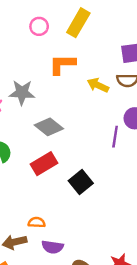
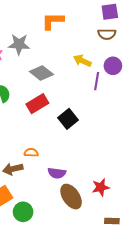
yellow arrow: (98, 85) -> (82, 61), moved
purple semicircle: (53, 247) -> (57, 173), moved

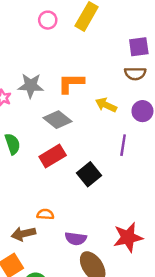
orange L-shape: (53, 21) -> (71, 83), moved
purple line: (97, 81) -> (123, 145), moved
red star: (101, 187) -> (128, 237), moved, size x1.4

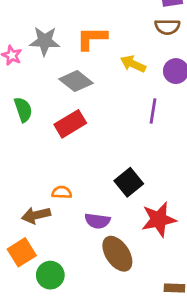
black square: (89, 174) -> (129, 182), moved

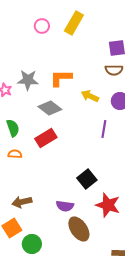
orange semicircle: (62, 192) -> (15, 154), moved
red star: (159, 219) -> (108, 205), turned 30

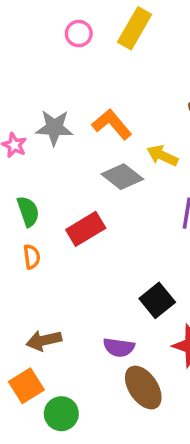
orange L-shape: (61, 78) -> (112, 124), turned 50
gray diamond: (50, 108) -> (122, 177), moved
orange semicircle: (15, 154) -> (32, 257), turned 80

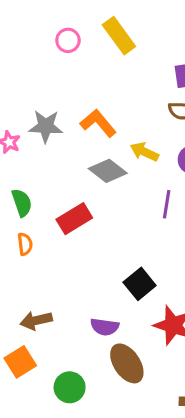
yellow rectangle: (135, 28) -> (119, 36), turned -66
green circle: (61, 414) -> (70, 387), moved

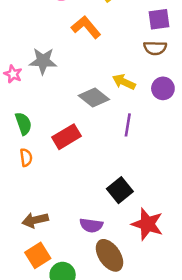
orange L-shape: (98, 123) -> (86, 27), moved
purple line: (167, 204) -> (128, 125), moved
orange square: (20, 362) -> (38, 255), moved

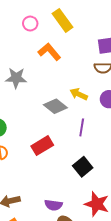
red rectangle: (66, 137) -> (42, 146), moved
black square: (120, 190) -> (83, 167), moved

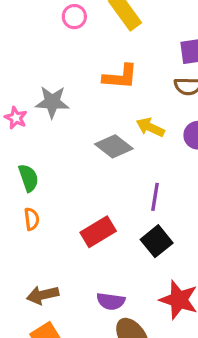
orange L-shape: (49, 52) -> (120, 77), moved, turned 135
purple line: (82, 127) -> (155, 197), moved
red rectangle: (42, 146) -> (98, 232), moved

